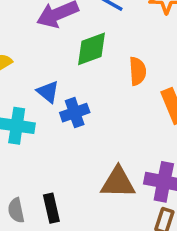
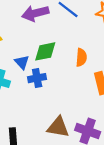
green diamond: (91, 49) -> (45, 51), moved

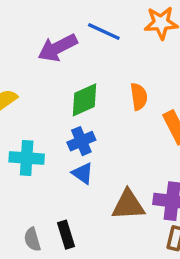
blue triangle: (22, 62) -> (83, 173), moved

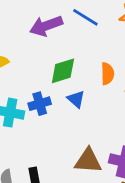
blue cross: (81, 141) -> (40, 104), moved
blue triangle: (83, 173) -> (76, 99), moved

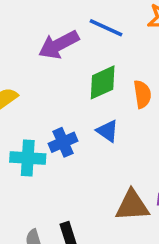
green diamond: (63, 71) -> (103, 82), moved

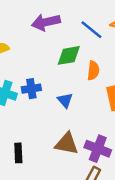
blue line: (106, 28) -> (91, 30), moved
blue triangle: (107, 131) -> (65, 100), moved

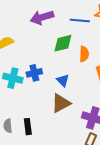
blue line: (91, 30) -> (80, 21), turned -30
brown triangle: (67, 144) -> (61, 103), moved, turned -35

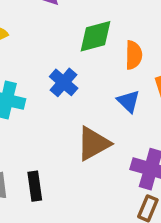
blue cross: (34, 73) -> (64, 82), moved, turned -35
blue triangle: (63, 80) -> (129, 101), moved

